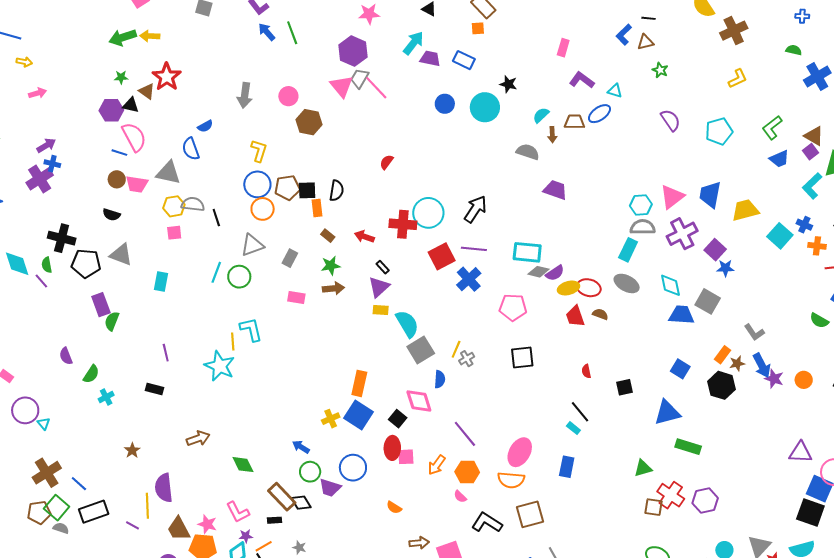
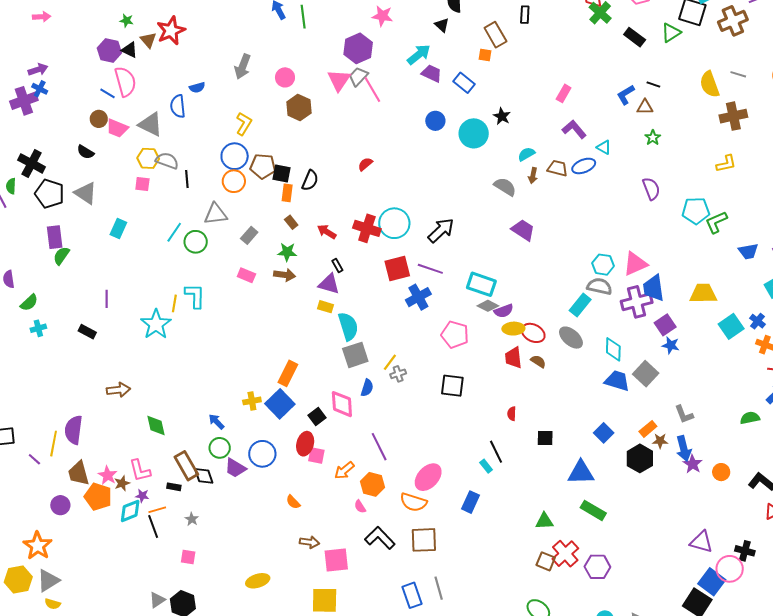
green L-shape: (772, 128) -> (716, 222), moved
blue trapezoid: (710, 195) -> (654, 288), moved, turned -32
purple triangle: (379, 287) -> (329, 284), turned 45
green semicircle: (819, 321) -> (750, 418), turned 126
brown star: (132, 450) -> (122, 483), moved

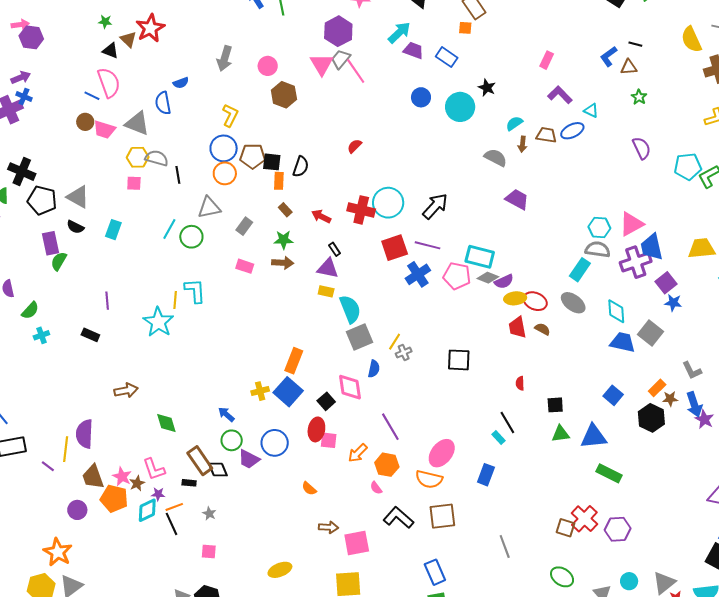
purple hexagon: (109, 50) -> (31, 37), moved
black semicircle: (85, 152) -> (75, 227), moved
pink pentagon: (455, 335) -> (457, 276), moved
green triangle: (544, 521) -> (561, 434), moved
gray line: (439, 588) -> (505, 546), moved

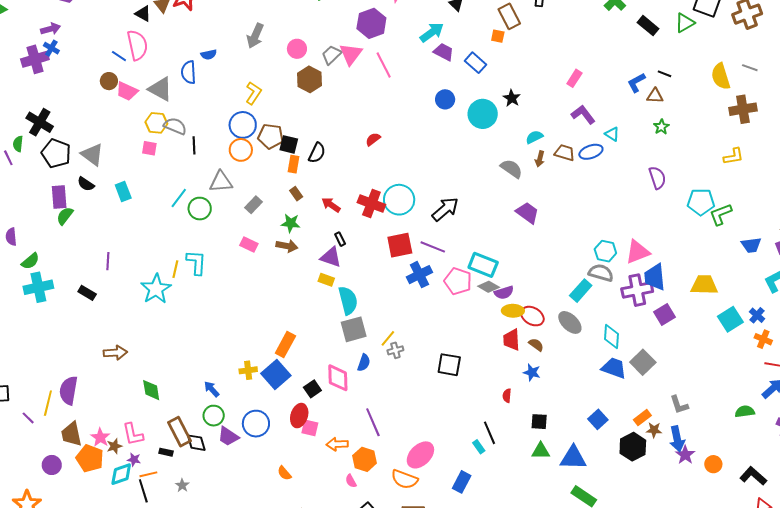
gray trapezoid: (341, 59) -> (332, 55), moved
cyan rectangle: (113, 230) -> (123, 191), turned -48
blue star: (673, 303) -> (532, 372), moved
cyan cross: (41, 335) -> (38, 287), size x1.8
orange arrow: (358, 453) -> (337, 444), turned 35

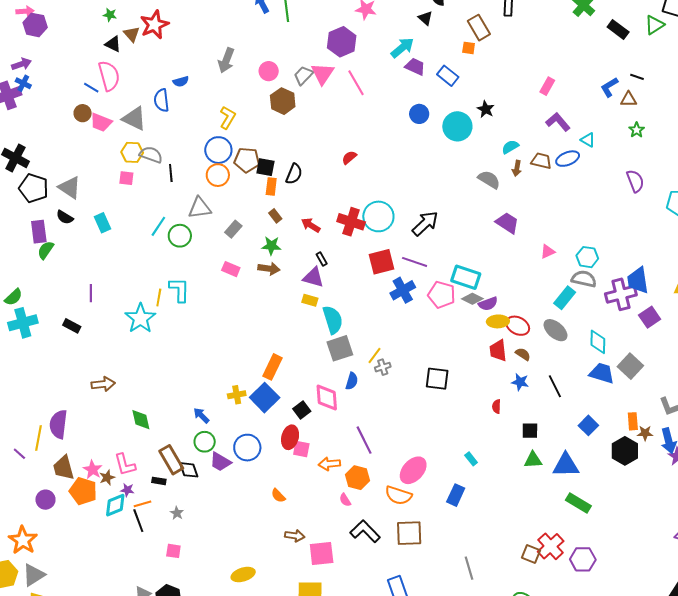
pink triangle: (638, 252) -> (548, 251), moved, size x0.6
orange rectangle: (642, 418) -> (633, 421), turned -54
black line: (489, 433) -> (555, 386), moved

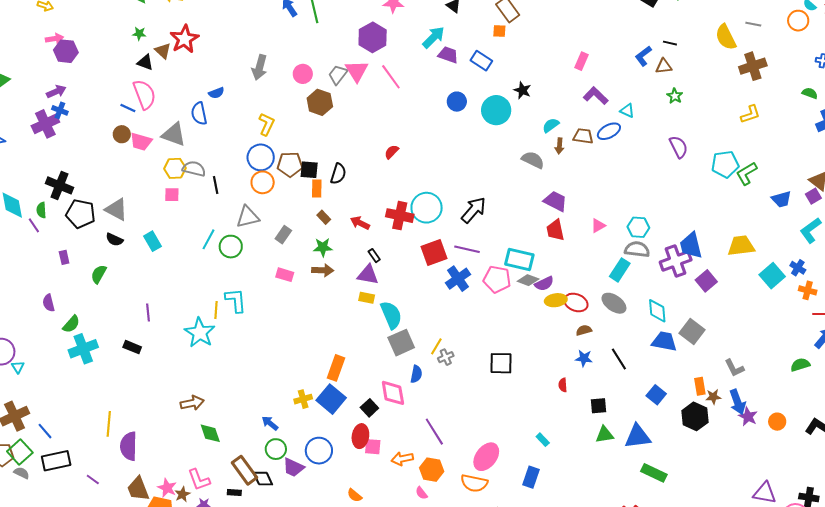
purple rectangle: (39, 232) -> (64, 257), moved, size x0.6
red trapezoid: (498, 350) -> (555, 230), moved
brown semicircle: (523, 354) -> (584, 330), turned -42
brown arrow: (103, 384) -> (192, 403), moved
yellow line: (38, 438) -> (109, 424), moved

